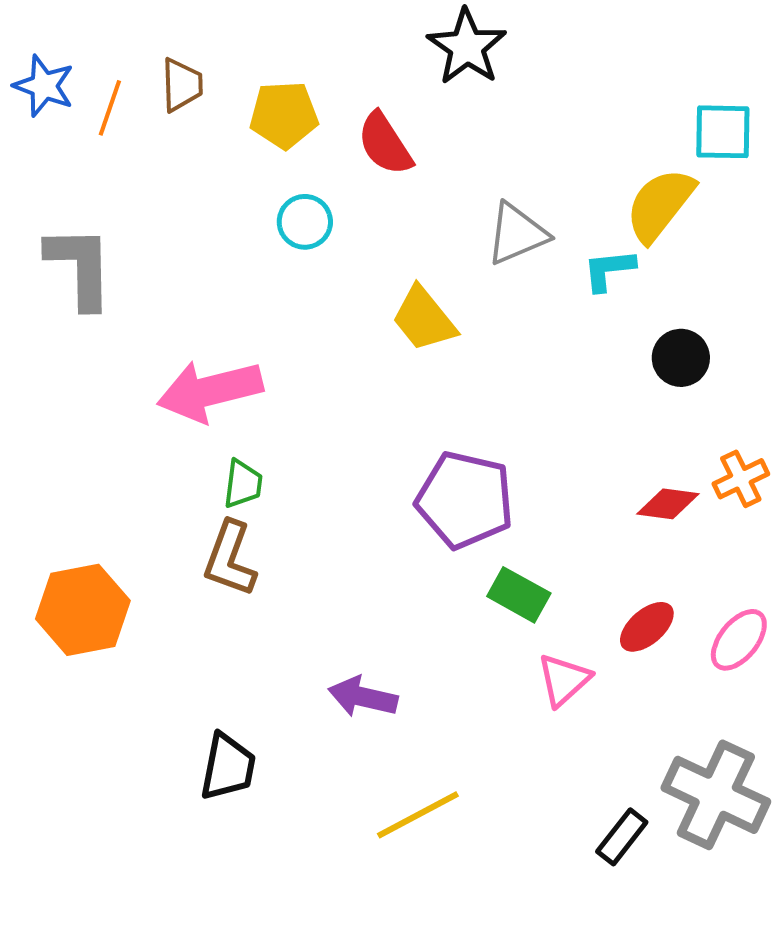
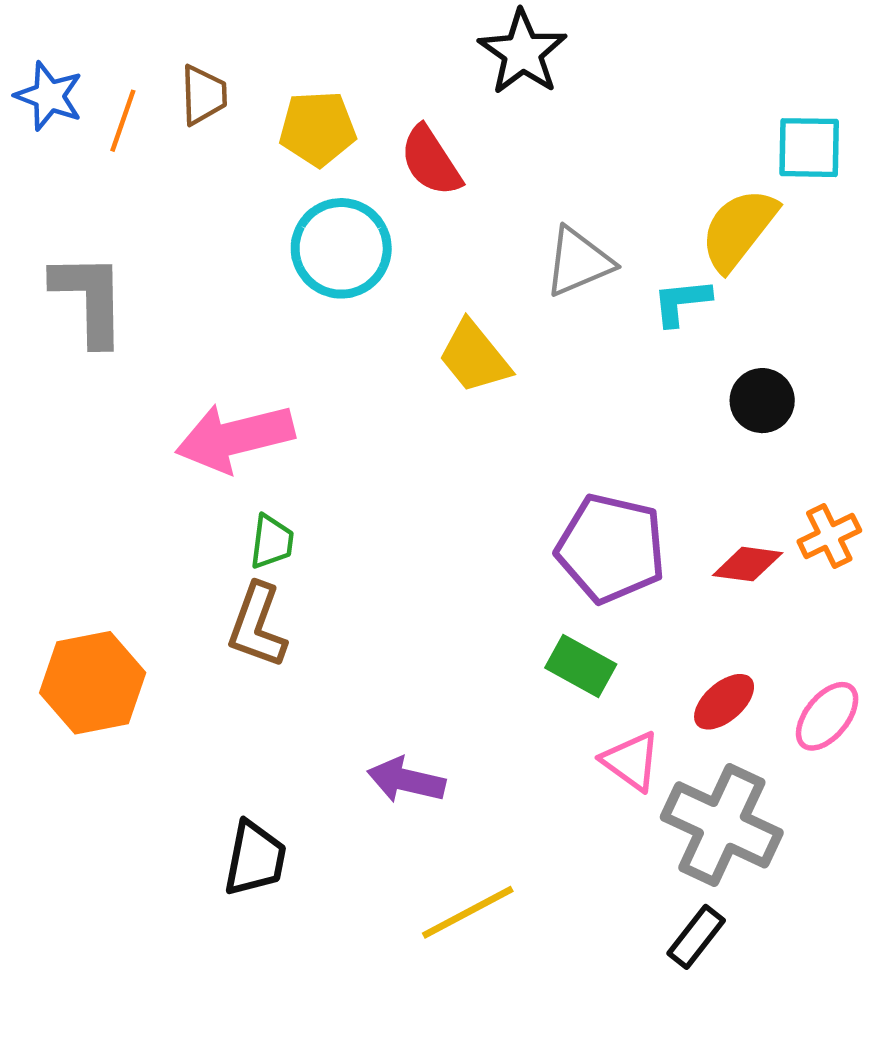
cyan circle: (305, 222) -> (341, 248), size x1.6
purple pentagon: (465, 500) -> (611, 548), moved
pink triangle: (564, 680) -> (631, 761), turned -42
gray cross: (716, 795) -> (722, 825), moved

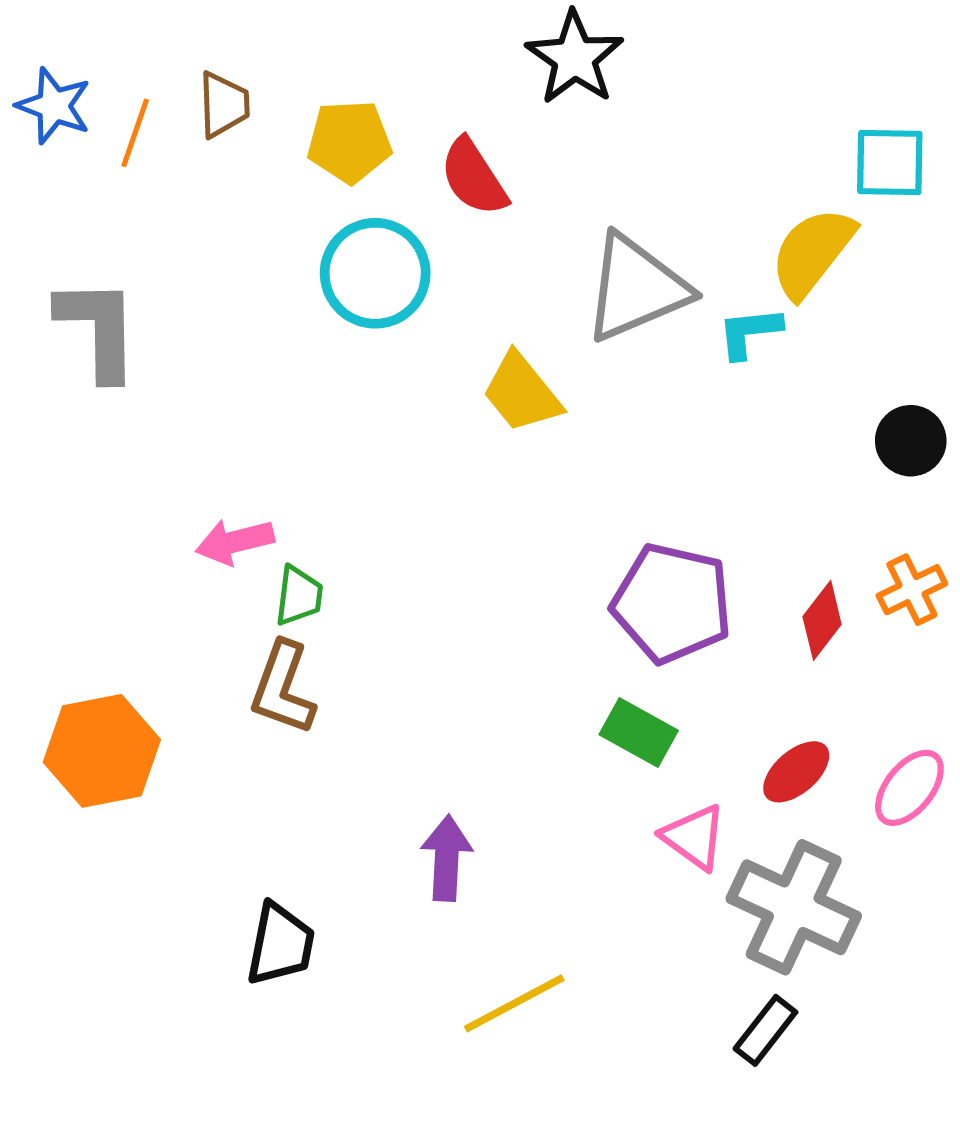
gray triangle: (579, 262) -> (636, 288), size x1.4
black circle: (762, 401) -> (911, 441), moved
pink arrow: (235, 438) -> (235, 542), moved, size x0.6
red diamond: (748, 564) -> (822, 620), turned -60
purple arrow: (406, 780) -> (447, 858), turned 80

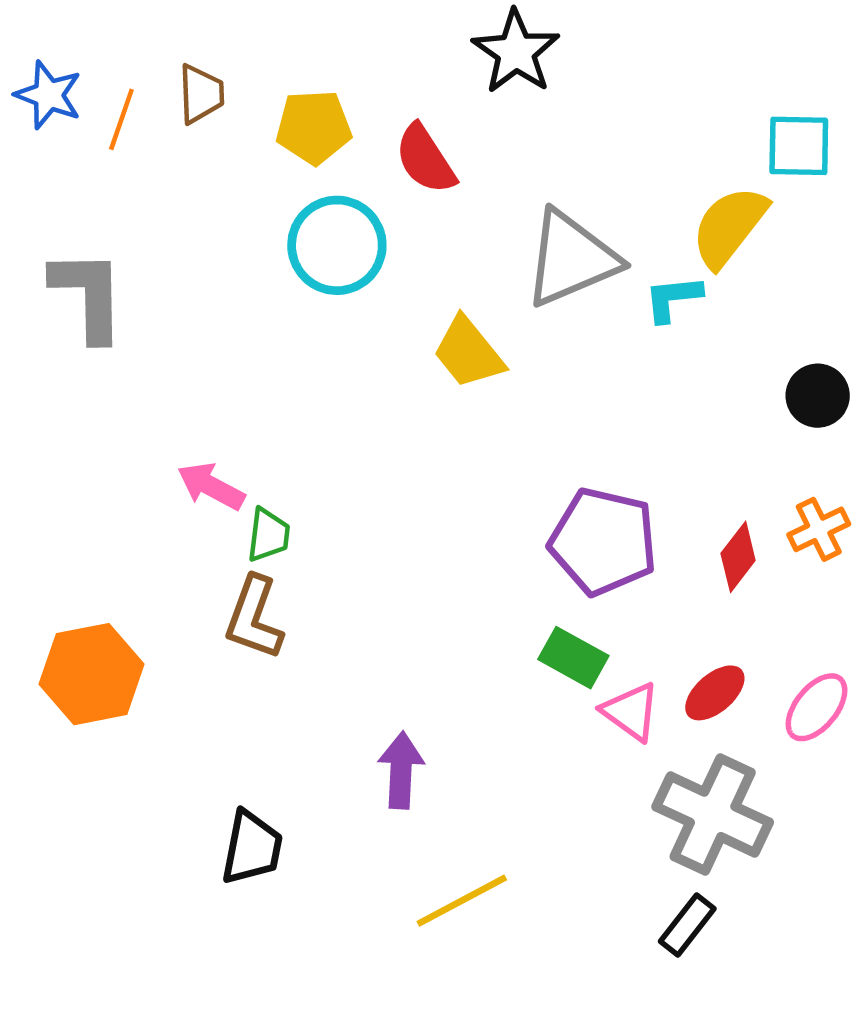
pink arrow: (235, 542) -> (211, 486), turned 42
pink triangle: (694, 837) -> (631, 712), moved

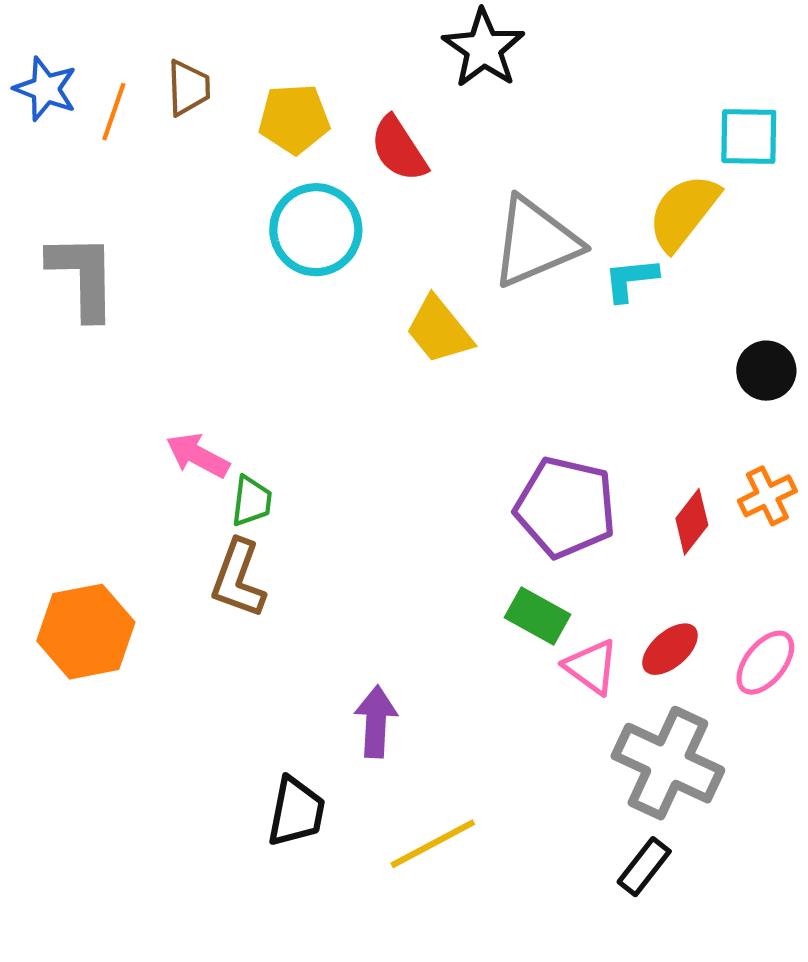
black trapezoid: (252, 848) -> (296, 812), moved

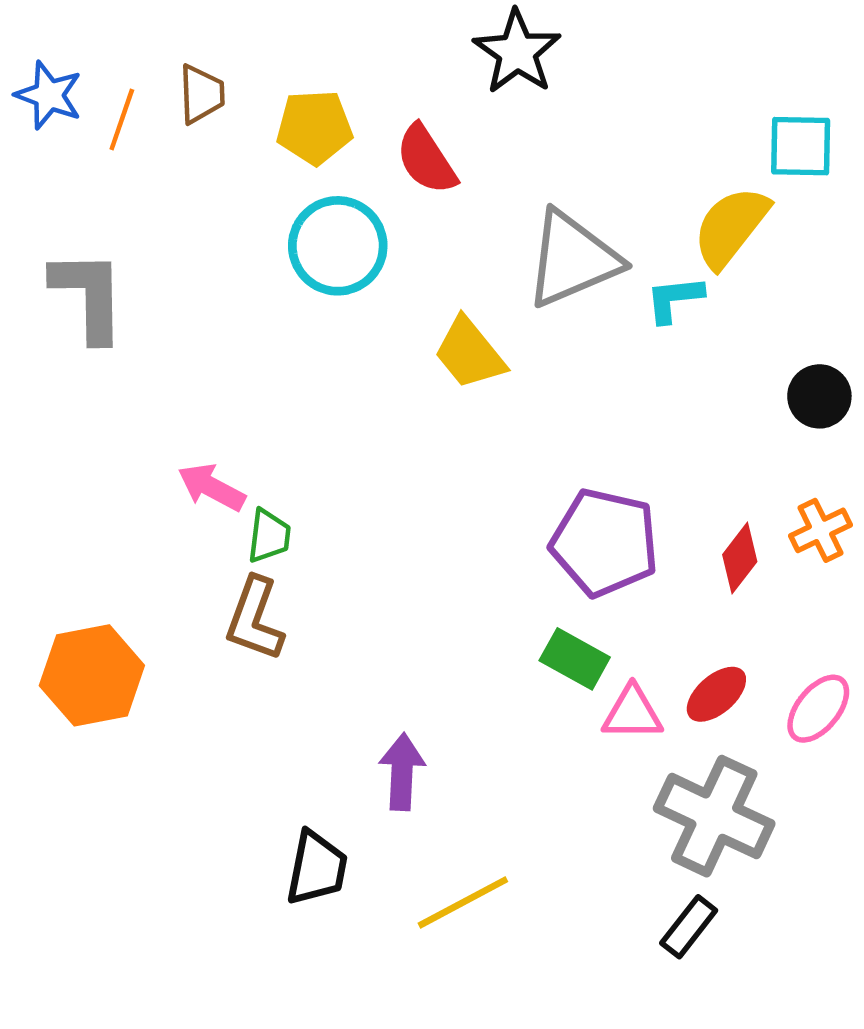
pink triangle: (591, 667) -> (632, 713), turned -36

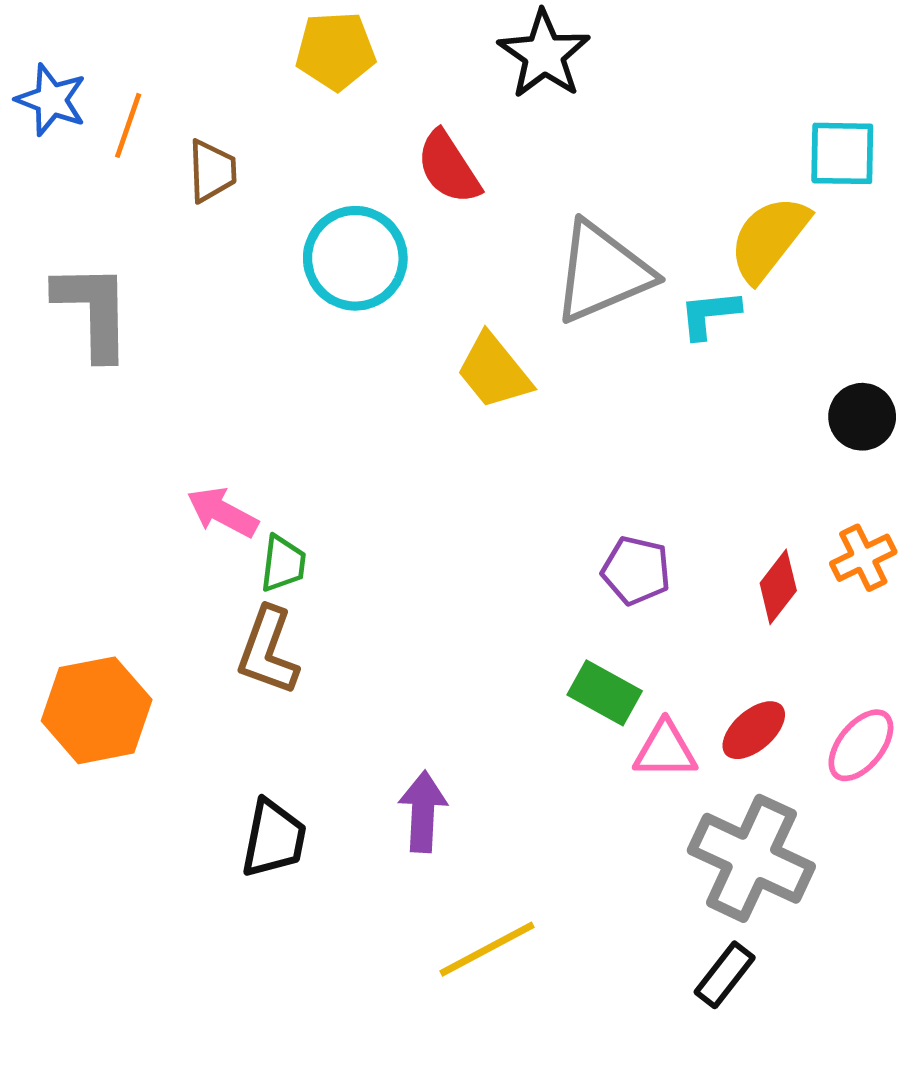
brown trapezoid: (202, 94) -> (212, 171), moved
yellow pentagon: (314, 127) -> (335, 51), moved
purple pentagon: (605, 543) -> (636, 571), size x0.6
black trapezoid: (317, 868) -> (274, 838), moved

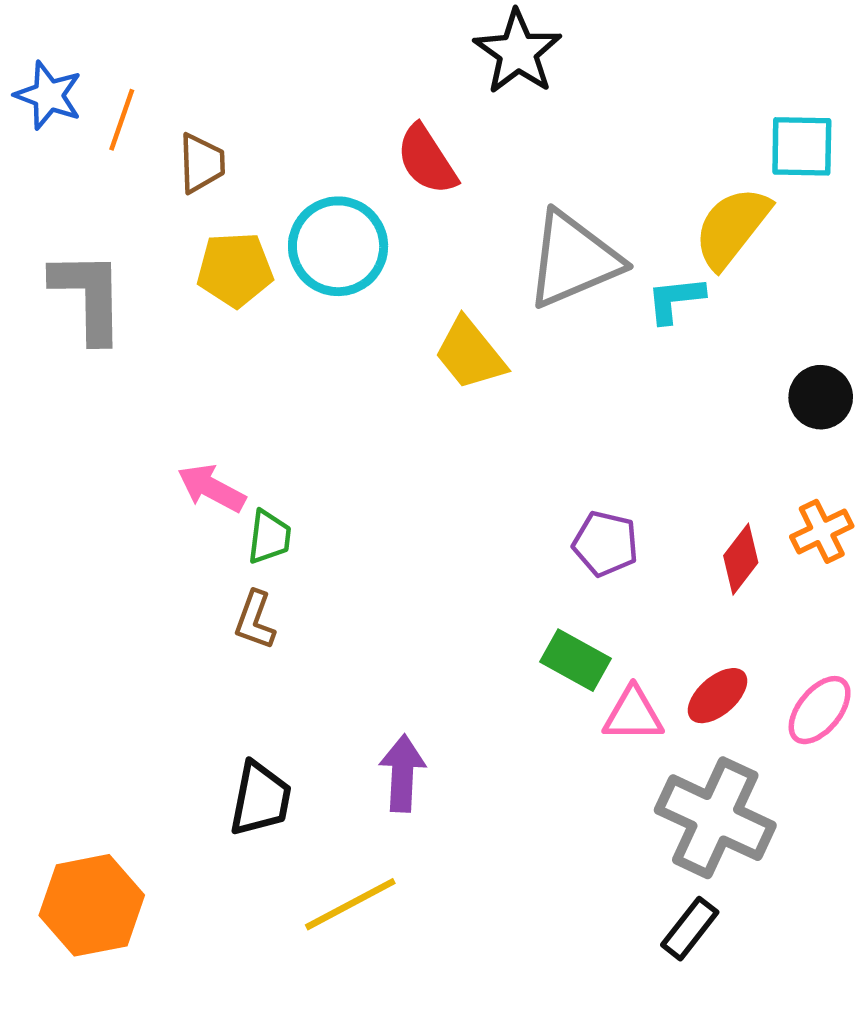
yellow pentagon: (335, 51) -> (235, 270), moved
brown L-shape: (268, 651) -> (255, 620), size x0.7
orange hexagon: (97, 710) -> (92, 905), moved
yellow line: (487, 949) -> (350, 904), moved

